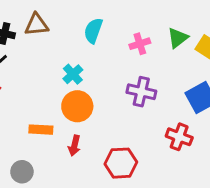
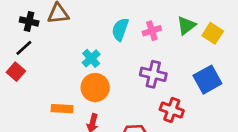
cyan semicircle: (93, 31) -> (120, 29), moved
red cross: (179, 137) -> (172, 110), moved

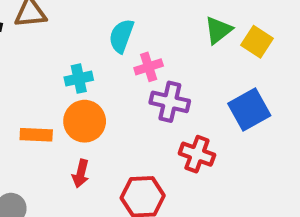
pink cross: (152, 31) -> (149, 67), moved
cyan cross: (91, 58) -> (79, 79), turned 30
orange rectangle: (62, 109) -> (36, 135), moved

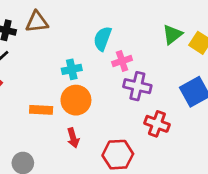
red arrow: (81, 174) -> (73, 138), turned -30

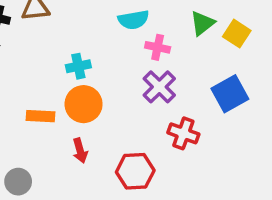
cyan semicircle: (102, 39) -> (133, 20), moved, turned -120
pink cross: (122, 61) -> (158, 47), moved, turned 30
purple cross: (137, 86) -> (159, 87), turned 32

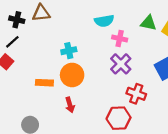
green triangle: (202, 23) -> (148, 23), turned 49
red hexagon: (135, 171) -> (119, 118), moved

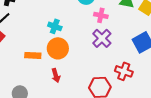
cyan cross: (69, 51) -> (55, 26), turned 32
red cross: (136, 94) -> (124, 71), moved

